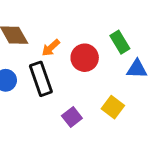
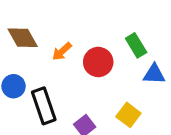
black rectangle: (41, 79) -> (44, 106), moved

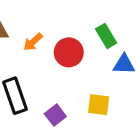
yellow square: (128, 115) -> (99, 105), turned -30

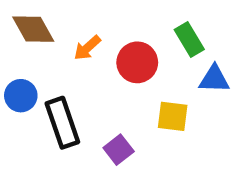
yellow square: (99, 105) -> (173, 116), moved

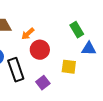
red circle: (137, 62) -> (40, 50), moved

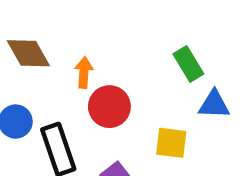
orange arrow: (28, 34) -> (84, 72), turned 136

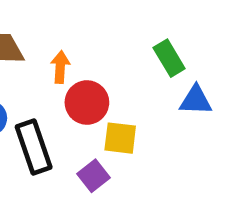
yellow square: (171, 143) -> (120, 138), moved

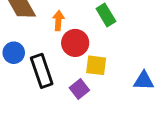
green rectangle: (169, 58) -> (106, 15), moved
blue triangle: (196, 100) -> (144, 81), moved

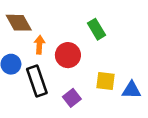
orange arrow: (58, 21) -> (39, 45), moved
yellow square: (96, 65) -> (105, 81), moved

